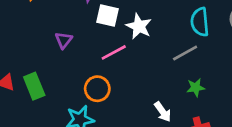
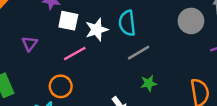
cyan semicircle: (200, 22) -> (127, 23), moved
white star: (139, 26) -> (97, 30), turned 30

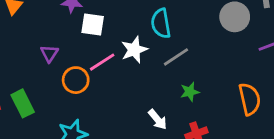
white star: (97, 30) -> (134, 50), moved
orange circle: (61, 86) -> (76, 80), moved

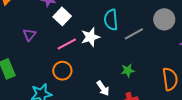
white square: (93, 24) -> (62, 16), turned 30
gray line: (176, 57) -> (134, 34), moved
orange circle: (76, 80) -> (62, 71), moved

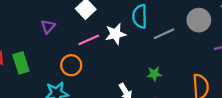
orange circle: (62, 71) -> (71, 65), moved

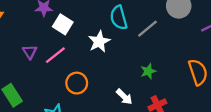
pink line: (89, 40) -> (55, 55), moved
orange circle: (71, 65) -> (77, 83), moved

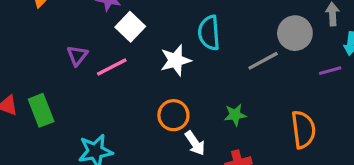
gray line: (147, 29) -> (263, 61), moved
orange circle: (77, 83) -> (173, 115), moved

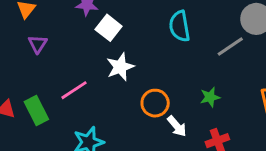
purple triangle: (77, 56) -> (38, 44), moved
white star: (176, 60) -> (120, 67), moved
pink line: (112, 67) -> (74, 90), moved

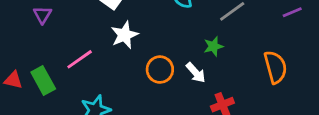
green star: (210, 97) -> (213, 46), moved
white arrow: (177, 126) -> (196, 73), moved

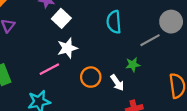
pink line: (80, 59) -> (49, 69), moved

